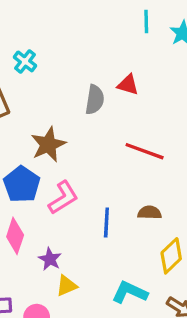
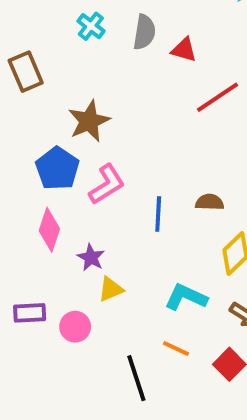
cyan cross: (25, 61) -> (91, 26), moved
gray semicircle: (95, 100) -> (144, 32), moved
red line: (145, 151) -> (218, 97), moved, turned -54

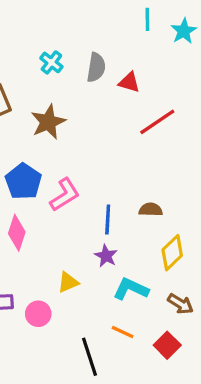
brown star: (89, 121) -> (48, 122), moved
purple star: (91, 257) -> (106, 256), moved

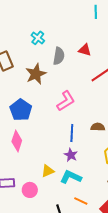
gray semicircle: (96, 67) -> (59, 56), moved
pink L-shape: (65, 195) -> (66, 101), moved
cyan L-shape: (131, 289) -> (71, 177), moved

